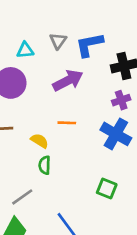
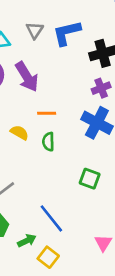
purple arrow: (68, 81) -> (27, 77), moved, turned 88
green semicircle: (45, 165) -> (48, 142), moved

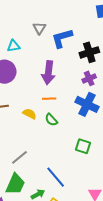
gray triangle: (35, 30) -> (39, 28), moved
purple arrow: (27, 77) -> (48, 73), moved, turned 40
green semicircle: (48, 142) -> (51, 120), turned -40

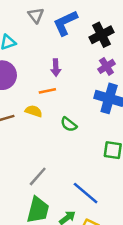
purple arrow: (48, 73) -> (56, 68), size x0.6
orange line: (49, 99) -> (47, 91), moved
yellow semicircle: (29, 114) -> (34, 111), moved

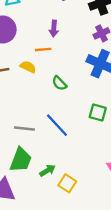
gray line: (38, 176) -> (24, 129), turned 48
blue line: (86, 193) -> (57, 125), moved

